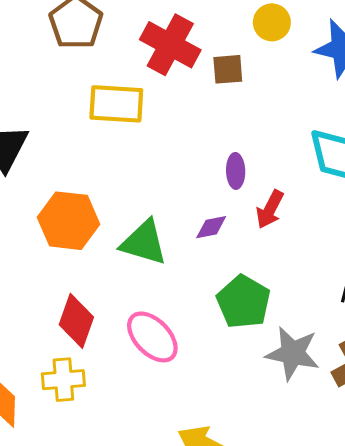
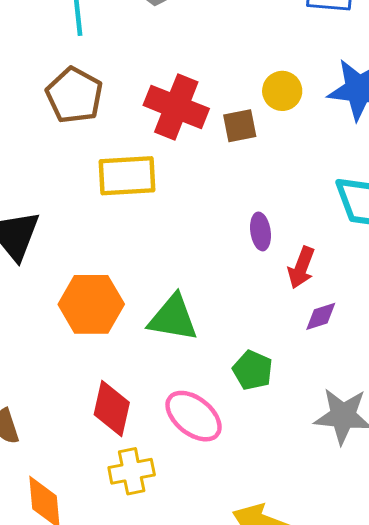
yellow circle: (272, 22) -> (282, 91), moved
purple diamond: (211, 227) -> (321, 316), moved
green pentagon: (243, 302) -> (253, 370), moved, size x0.7
yellow cross: (63, 380) -> (132, 471), moved

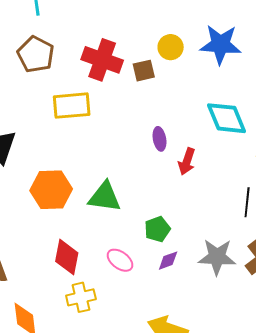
purple diamond: (321, 316) -> (168, 261), moved
green pentagon: (253, 370) -> (157, 229), turned 30
pink ellipse: (194, 416) -> (120, 260), size x0.7

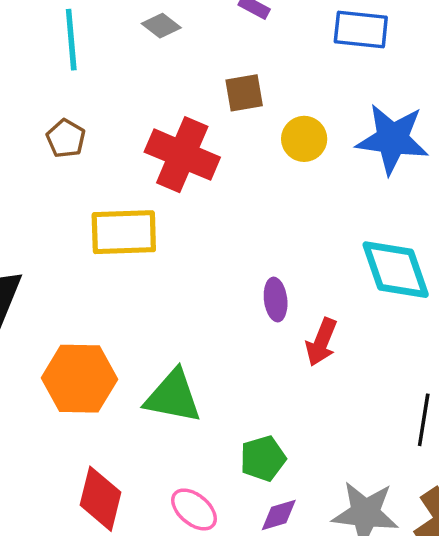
brown pentagon: (36, 54) -> (66, 138), size x0.6
brown square: (144, 71) -> (244, 93), moved

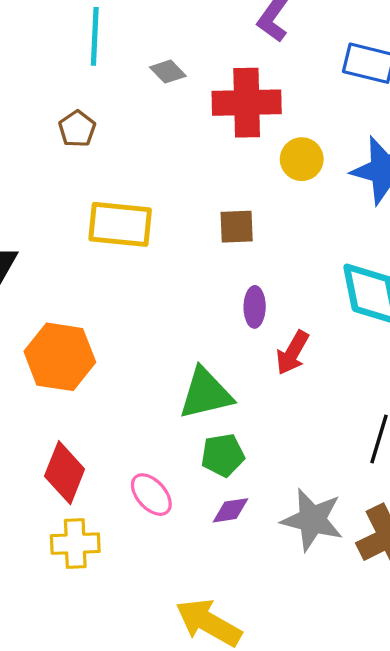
gray diamond: (161, 26) -> (168, 72), moved
brown square: (244, 93) -> (237, 227), moved
red cross: (182, 155) -> (247, 103), moved, turned -32
green triangle: (173, 396) -> (206, 393), moved, turned -32

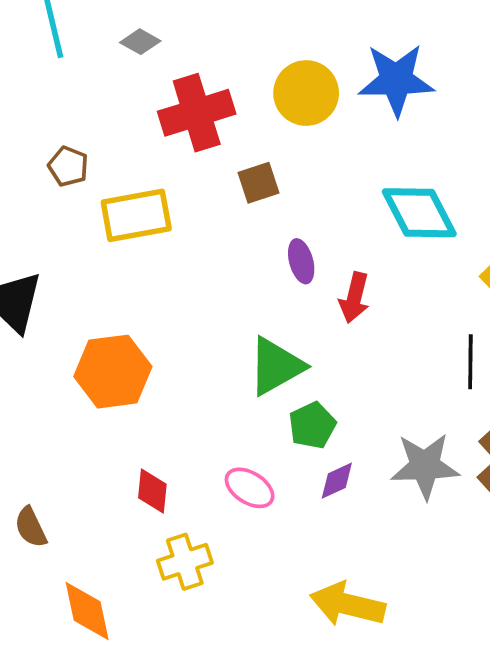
red cross: (247, 103) -> (197, 113), moved
brown pentagon: (77, 129) -> (68, 166), moved
yellow circle: (302, 159) -> (306, 93), size x1.4
red diamond: (65, 473) -> (152, 491), size x0.7

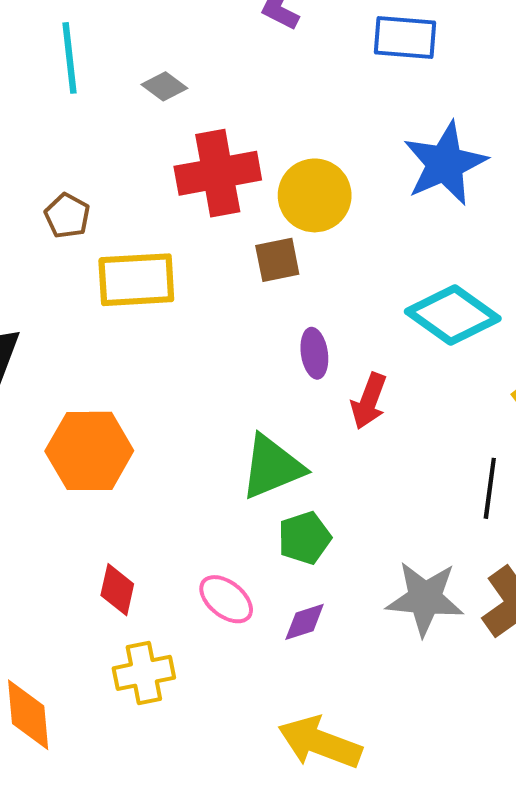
blue star: (396, 80) -> (445, 164), turned -30
yellow circle: (306, 93) -> (315, 195), moved
cyan diamond: (419, 213) -> (453, 315), turned -34
purple diamond: (337, 481) -> (305, 622), moved

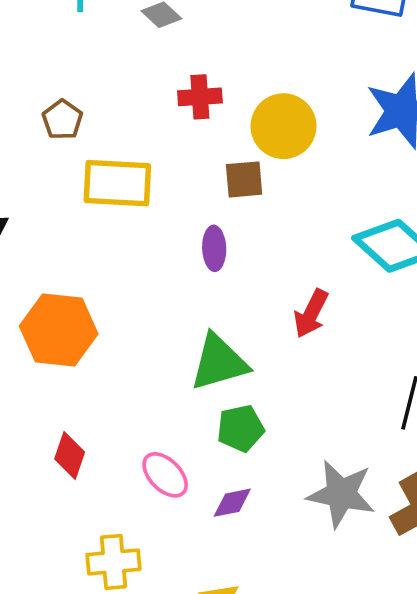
red cross: (218, 173) -> (200, 97), size x0.6
purple ellipse: (314, 353) -> (214, 248), moved
yellow cross: (144, 673) -> (113, 562), moved

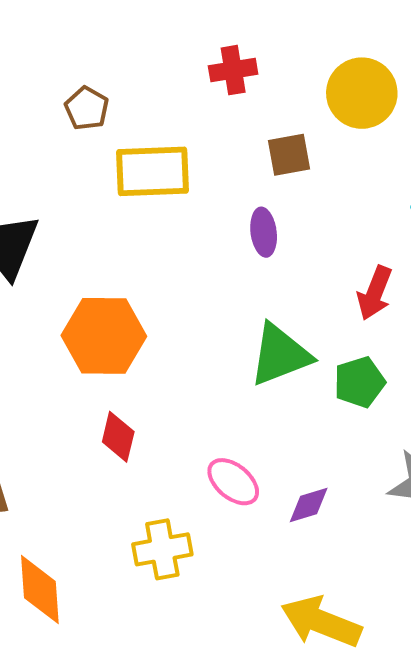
yellow circle: (283, 126) -> (362, 93), moved
green pentagon: (241, 428) -> (359, 382), moved
red diamond: (70, 456) -> (118, 437), moved
yellow cross: (113, 562) -> (162, 549), moved

